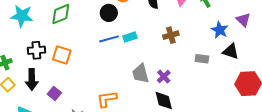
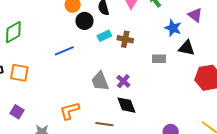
black circle: (109, 13) -> (85, 21), moved
brown cross: (171, 35) -> (125, 39), turned 35
cyan rectangle: (130, 37) -> (104, 36), moved

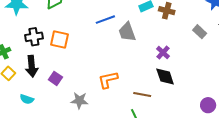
gray rectangle: (159, 59) -> (200, 32), turned 40
gray trapezoid: (100, 81) -> (127, 32), moved

